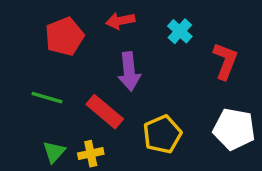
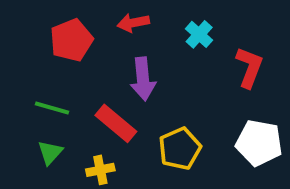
green triangle: (54, 152) -> (50, 152), moved

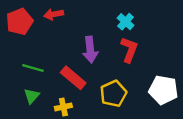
red arrow: (133, 23) -> (54, 14), moved
red pentagon: (71, 40) -> (19, 22), moved
red L-shape: (249, 67) -> (129, 50), moved

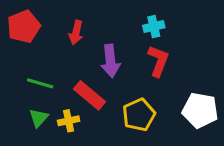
red arrow: (54, 14) -> (76, 33), moved, turned -66
cyan cross: (126, 22) -> (154, 27), turned 35
yellow cross: (63, 107) -> (69, 121), moved

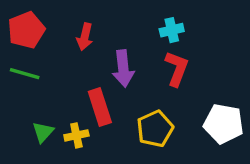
green line: (40, 83) -> (25, 74), moved
red rectangle: (89, 95) -> (100, 107), turned 32

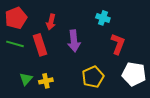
cyan cross: (172, 30) -> (103, 18), turned 32
red L-shape: (177, 69) -> (118, 44), moved
red rectangle: (100, 107) -> (40, 45), moved

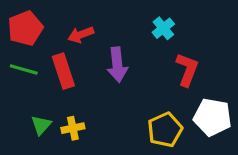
cyan cross: (103, 18) -> (163, 28), turned 32
red arrow: (51, 22) -> (81, 35), turned 56
yellow pentagon: (93, 77) -> (165, 130), moved

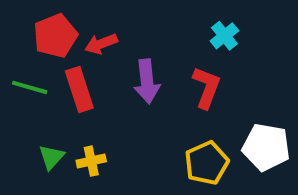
red pentagon: (25, 28) -> (55, 36), moved
cyan cross: (163, 28) -> (224, 36), moved
red L-shape: (187, 69) -> (207, 87), moved

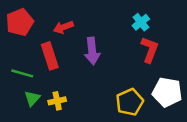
red pentagon: (55, 36) -> (20, 22), moved
green line: (30, 87) -> (22, 73), moved
red L-shape: (207, 87) -> (150, 50), moved

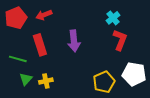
red arrow: (63, 27) -> (44, 15), moved

